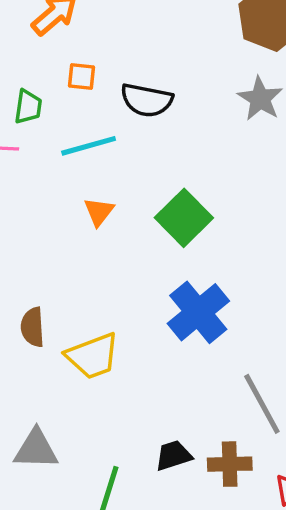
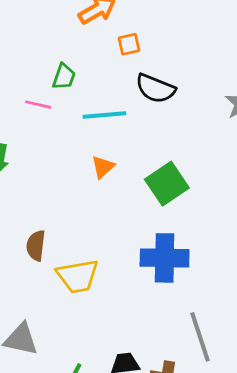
orange square: (82, 76) -> (129, 44), moved, turned -30
blue cross: (198, 312) -> (165, 258), turned 30

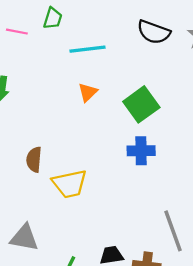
black semicircle: (155, 88) -> (154, 32), moved
pink line: (38, 105) -> (17, 32), moved
blue cross: (165, 258) -> (141, 151), moved, size x0.7

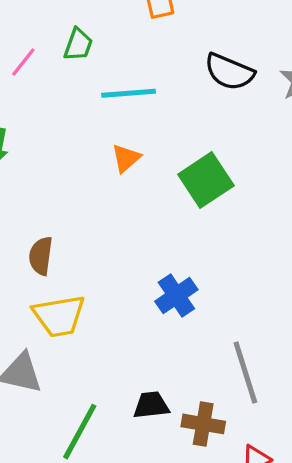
pink line: (17, 32) -> (23, 62), turned -65
blue cross: (141, 151) -> (176, 296), moved, turned -36
yellow trapezoid: (70, 184) -> (59, 316), moved

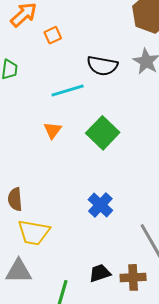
cyan line: (129, 93) -> (68, 90), moved
yellow trapezoid: (59, 316) -> (34, 232), turned 32

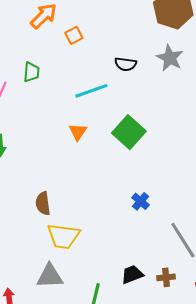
black semicircle: (102, 66) -> (126, 64), size x0.7
blue cross: (100, 205) -> (141, 201), moved, size x0.7
brown cross: (133, 277) -> (166, 277), size x0.7

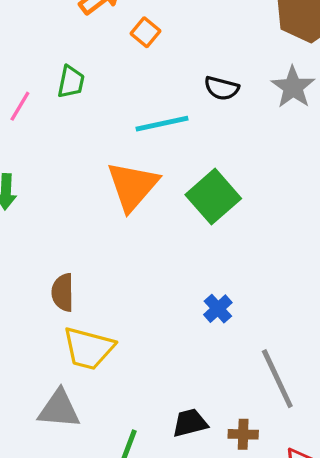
orange square: (74, 35) -> (145, 32), turned -30
orange triangle: (78, 132) -> (133, 186), size x1.8

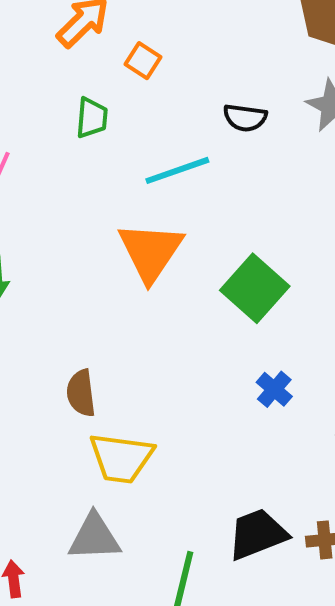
green trapezoid: (71, 82) -> (92, 118), moved
green square: (213, 197) -> (255, 288), moved
black trapezoid: (190, 423) -> (257, 534), size x1.4

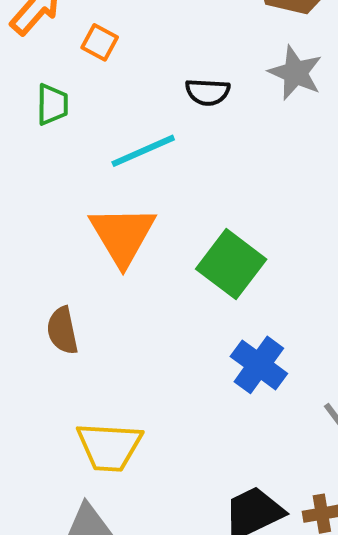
blue cross: (274, 389) -> (259, 365), size x1.5
brown semicircle: (81, 393) -> (62, 331), moved

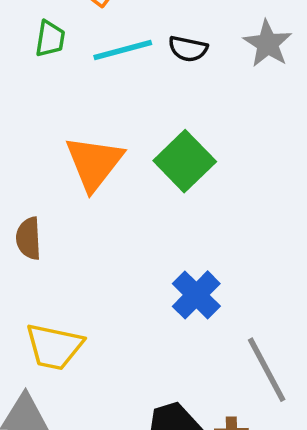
cyan line: (143, 151) -> (123, 50), moved
green square: (231, 264) -> (185, 161), moved

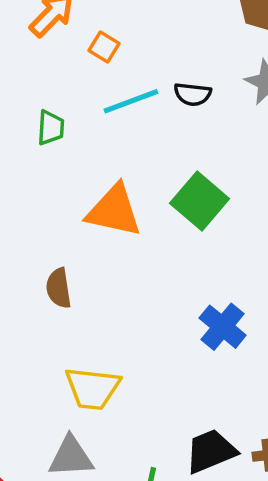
green trapezoid: (50, 39) -> (51, 128), moved
orange triangle: (94, 163) -> (114, 211), turned -50

